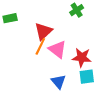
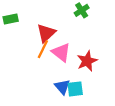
red star: (82, 57) -> (87, 61), turned -30
cyan square: (87, 77) -> (75, 89), moved

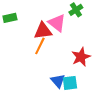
red triangle: (46, 33) -> (43, 31), turned 36
pink triangle: (61, 52) -> (57, 23), moved

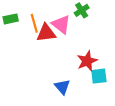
orange line: (40, 46) -> (34, 23), moved, turned -42
cyan square: (70, 83) -> (99, 76), moved

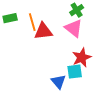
pink triangle: (61, 24) -> (74, 28), moved
cyan square: (99, 76) -> (75, 72), moved

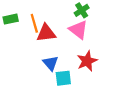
cyan square: (75, 72) -> (63, 78), moved
blue triangle: (58, 82) -> (50, 63), moved

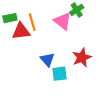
pink triangle: (78, 30) -> (63, 21), moved
red triangle: (46, 33) -> (21, 31), moved

